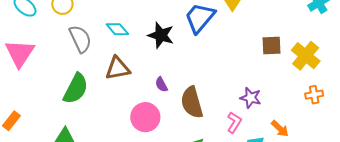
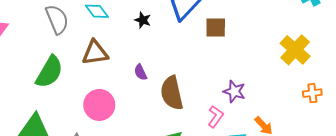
black star: (161, 35) -> (143, 20), size x0.6
brown square: (271, 45) -> (216, 27), moved
orange cross: (314, 95) -> (312, 93), moved
pink circle: (145, 117) -> (99, 105), moved

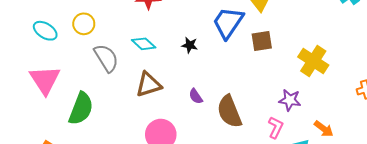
yellow cross: (295, 50) -> (313, 61), moved
green semicircle: (49, 72) -> (81, 109), moved

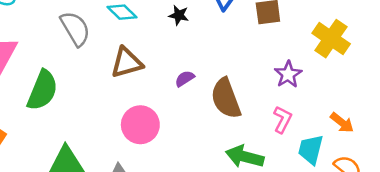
purple semicircle: (196, 96) -> (185, 79), turned 91
purple star: (290, 100) -> (288, 74), moved, turned 30

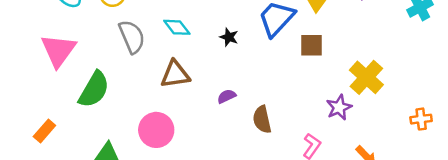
purple star: (288, 74) -> (339, 107), moved
brown semicircle: (226, 98) -> (262, 120), size x0.7
pink circle: (140, 125) -> (156, 130), moved

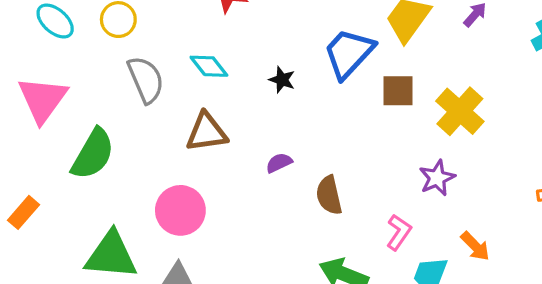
yellow cross: (366, 77) -> (460, 111), moved

